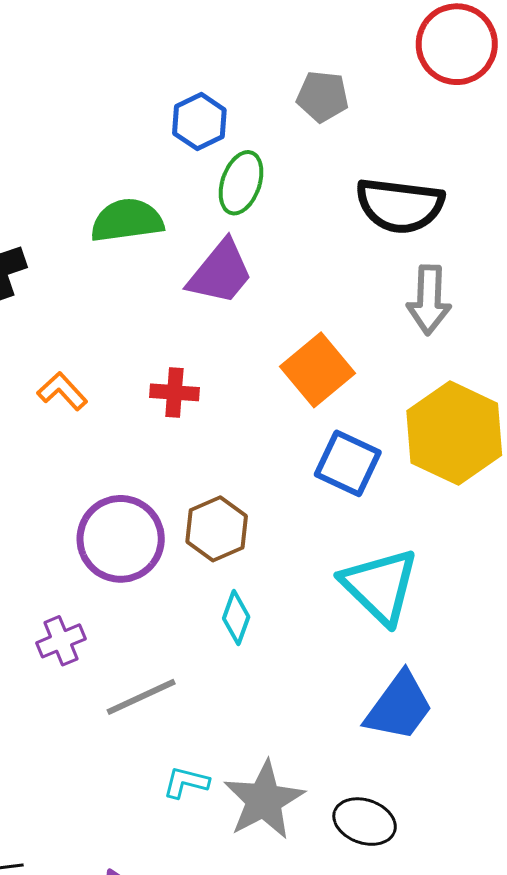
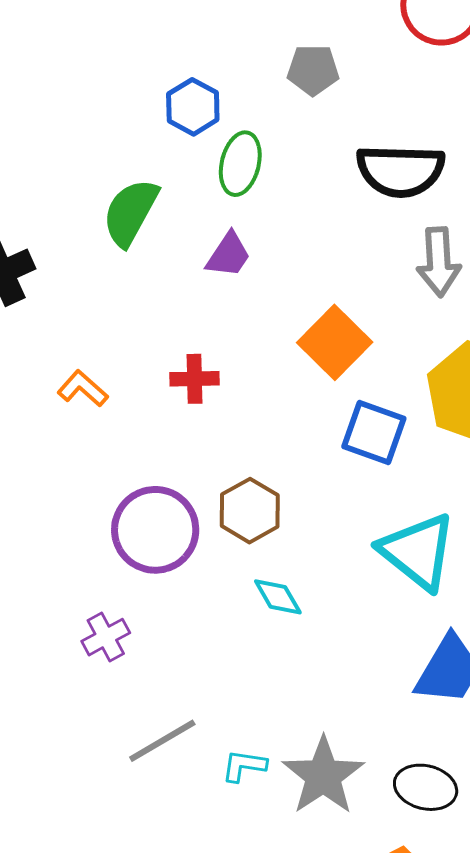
green semicircle: (127, 220) -> (130, 212), turned -48
purple trapezoid: (220, 272) -> (228, 255), size x0.7
cyan diamond: (236, 618) -> (278, 597), turned -44
gray line: (141, 697) -> (162, 741), moved

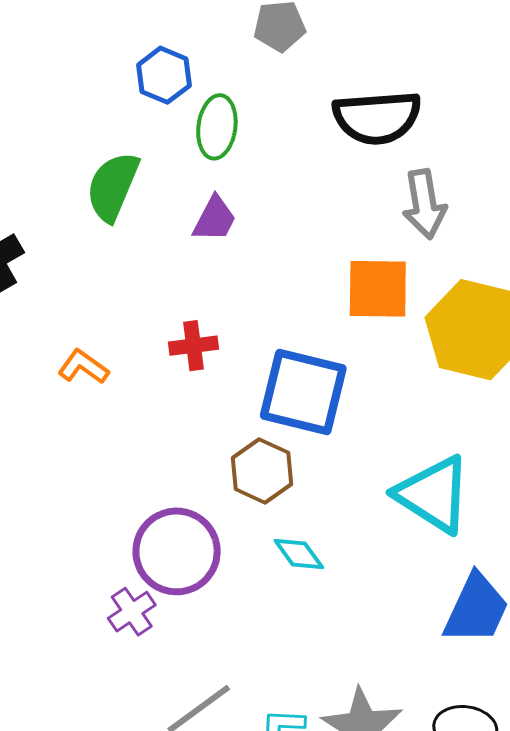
orange square: (335, 342) -> (378, 289), moved, turned -38
blue square: (374, 432) -> (303, 392), moved, size x1.4
purple circle: (155, 530) -> (177, 551), moved

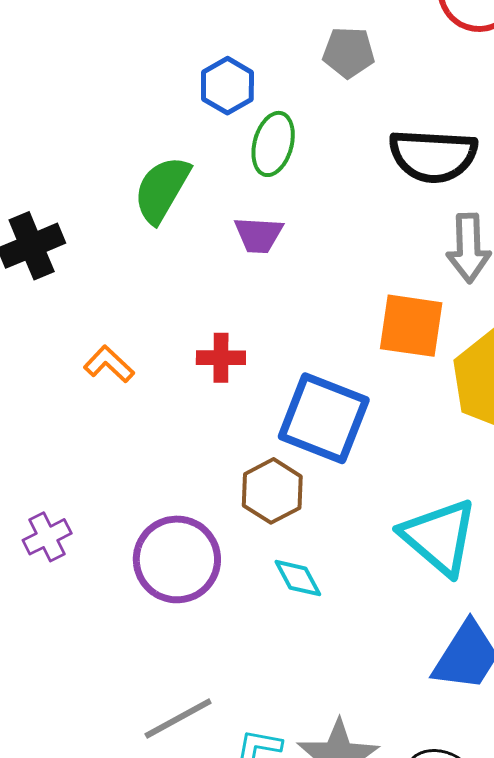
purple trapezoid: (215, 219) -> (259, 235), turned 58
purple cross: (132, 612) -> (47, 537), moved

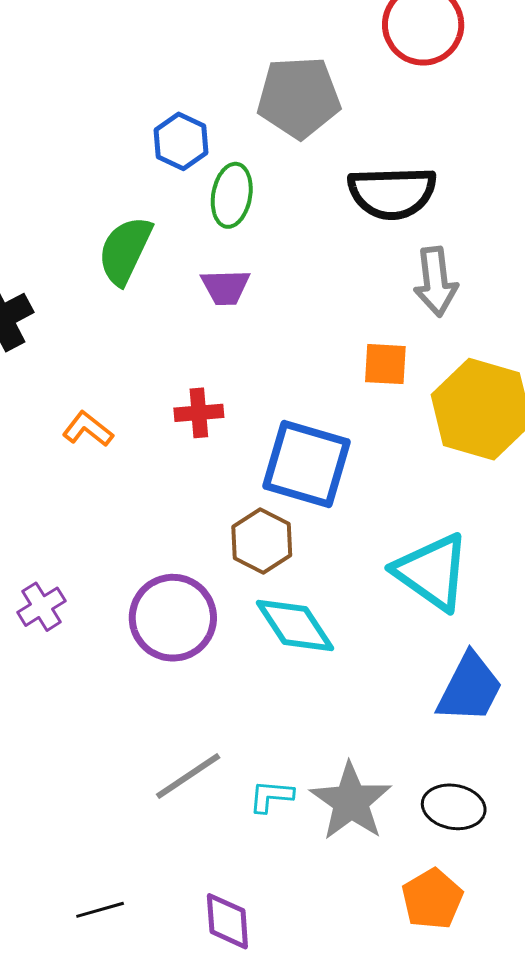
gray pentagon: (349, 52) -> (299, 97), size x1.6
orange square: (411, 326) -> (385, 364), size x0.7
cyan diamond: (298, 578) -> (295, 626), size x1.6

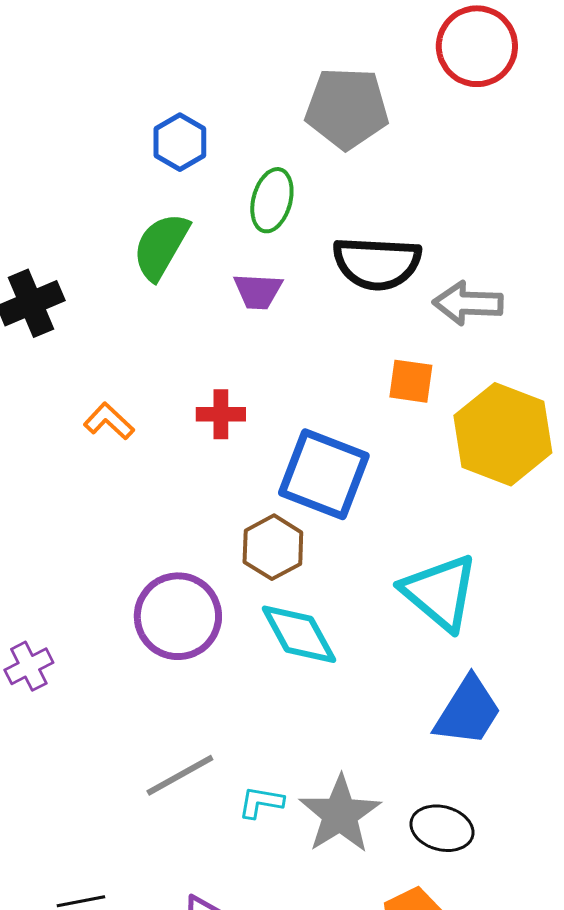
blue hexagon: (181, 141) -> (180, 142), moved
black semicircle: (392, 193) -> (377, 263), moved
gray arrow: (436, 282) -> (468, 303), turned 94
purple cross: (41, 607) -> (29, 666), moved

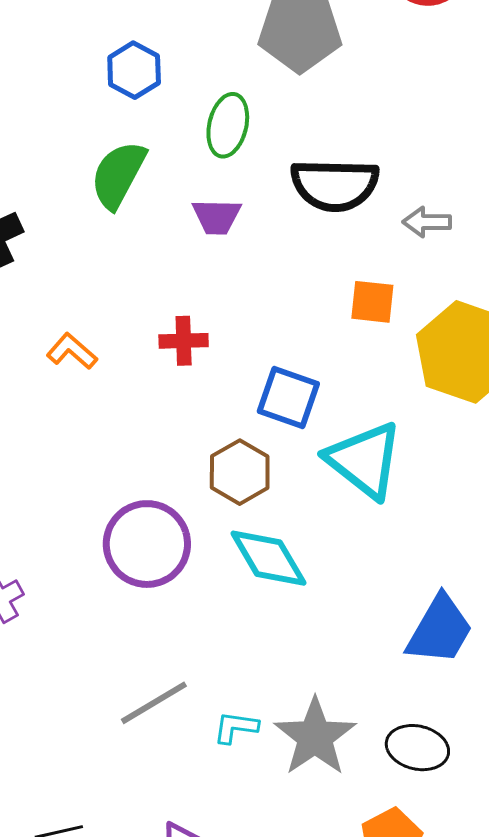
gray arrow: (468, 303) -> (427, 222), size x0.7
blue square: (324, 474) -> (288, 397), size x0.7
cyan triangle: (440, 592) -> (364, 460), moved

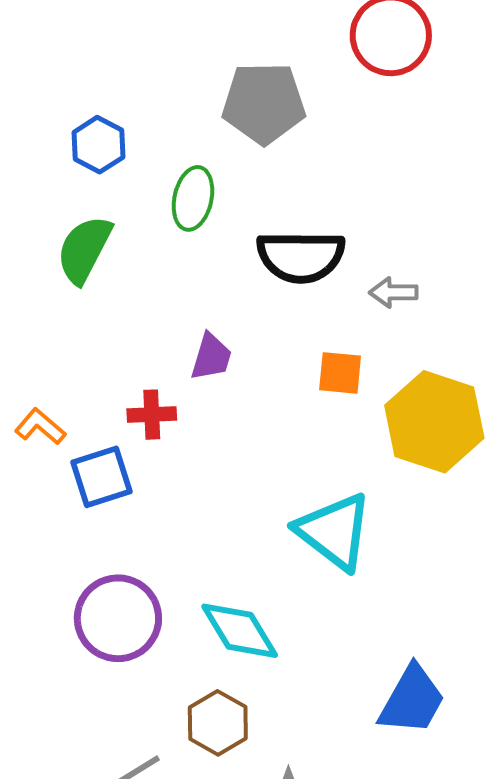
purple trapezoid: (217, 217) -> (211, 357), moved, turned -74
blue square: (288, 397) -> (102, 477), moved, turned -36
brown hexagon: (240, 472) -> (218, 723), moved

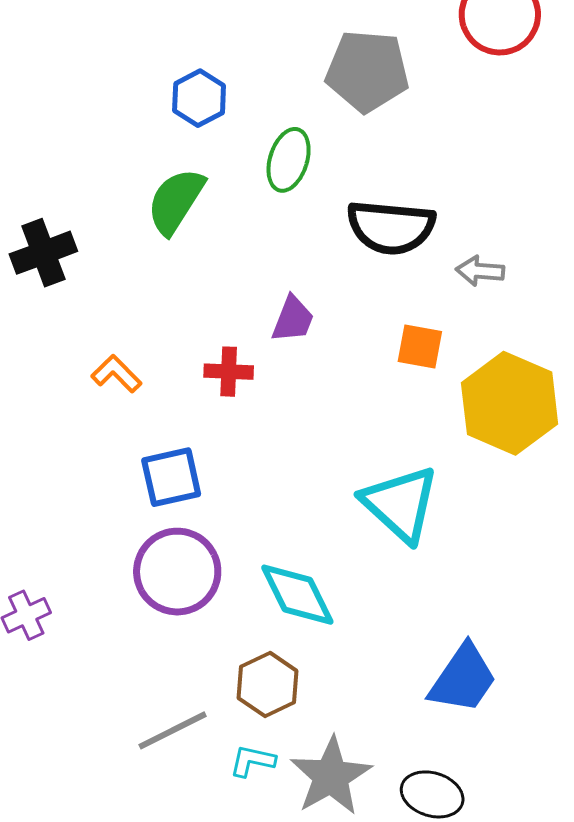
blue square: (102, 477) -> (171, 477), moved

